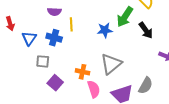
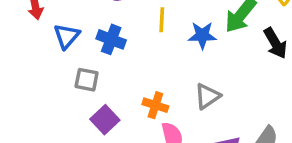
yellow line: (71, 24) -> (162, 20), moved
gray triangle: (111, 64) -> (207, 96), size x0.7

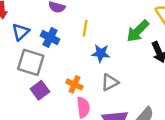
blue star: (202, 35) -> (101, 53), moved
gray square: (87, 80) -> (31, 62), size x1.6

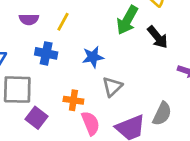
yellow line: (85, 28) -> (63, 22), moved, turned 35
blue cross: (50, 37) -> (46, 53), moved

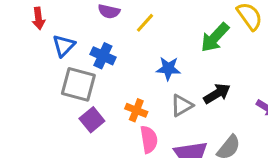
black arrow: (158, 37) -> (217, 94), moved, turned -95
blue cross: (46, 53) -> (103, 56), moved

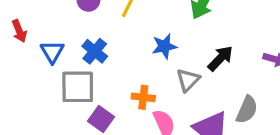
blue cross: (103, 56) -> (95, 51), turned 30

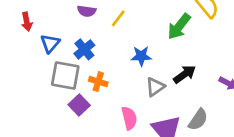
orange cross: (143, 97) -> (98, 82), moved

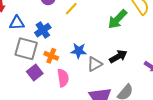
blue triangle: (50, 43) -> (17, 23), turned 42
blue star: (141, 56) -> (79, 51), moved
pink semicircle: (129, 118) -> (63, 78), moved

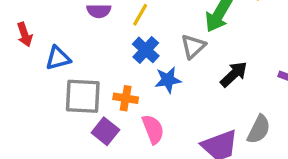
blue cross: (43, 30) -> (146, 50), moved
gray triangle: (95, 64) -> (193, 46), moved

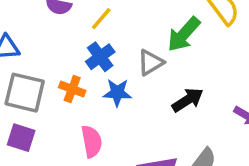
orange cross: (126, 98) -> (72, 89), moved
purple square: (105, 131) -> (21, 138), moved, turned -32

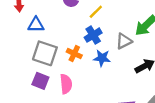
pink semicircle: (92, 141) -> (66, 84), moved

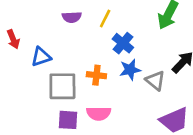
blue cross: (93, 35) -> (123, 43), moved
gray triangle: (124, 41) -> (155, 81), moved, turned -36
pink semicircle: (66, 84) -> (99, 113), turned 114

